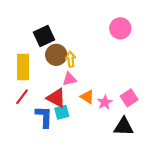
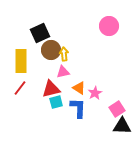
red triangle: (56, 98) -> (51, 89), turned -42
pink square: (129, 98) -> (117, 109), moved
blue L-shape: (44, 117) -> (78, 108), moved
black triangle: (124, 127) -> (122, 126), moved

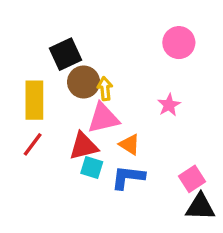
pink triangle: (63, 72) -> (103, 118), size x1.5
pink star: (95, 93) -> (169, 105), moved
cyan square: (56, 102) -> (92, 167), turned 32
blue L-shape: (78, 108) -> (128, 177), turned -85

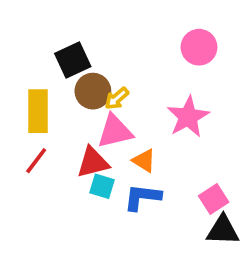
yellow arrow: (105, 89) -> (117, 98), turned -125
pink star: (169, 105) -> (188, 117), size x1.6

